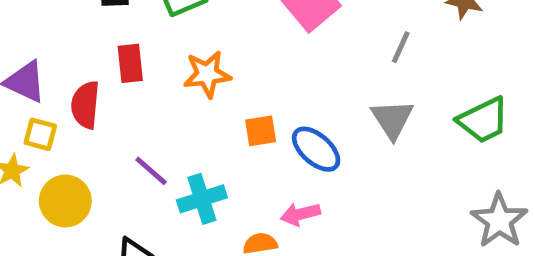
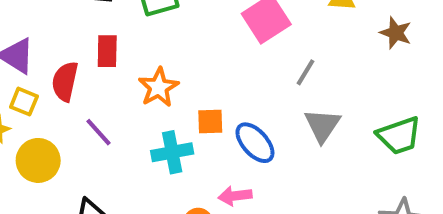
gray line: (401, 47) -> (305, 72), moved
orange star: (207, 74) -> (159, 87), moved, turned -30
purple line: (151, 171) -> (98, 132), moved
cyan cross: (202, 199) -> (172, 152), moved

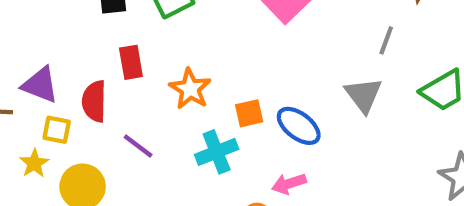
gray line: (305, 72) -> (386, 40), moved

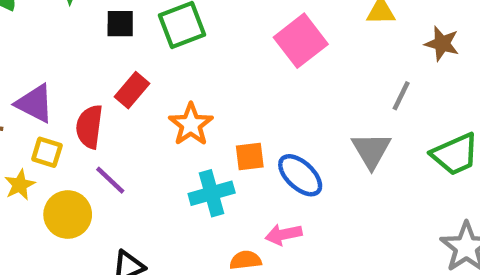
red rectangle: (131, 62) -> (132, 90), turned 44
purple line: (138, 146) -> (110, 180), moved

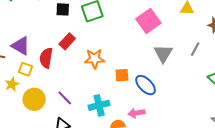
orange star: (191, 124) -> (95, 59), turned 30
gray triangle: (371, 150) -> (163, 53), moved
purple line: (110, 180) -> (65, 98), moved
cyan cross: (212, 193) -> (99, 105), moved

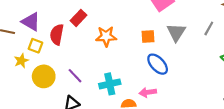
orange square: (122, 75) -> (148, 36), moved

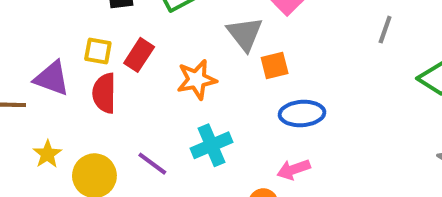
gray triangle: (176, 32) -> (245, 34), moved
yellow square: (35, 46) -> (98, 51), moved
blue ellipse: (158, 64) -> (302, 114), turned -40
cyan cross: (110, 84) -> (212, 145), moved

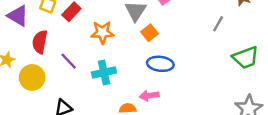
orange square: (275, 65) -> (150, 33), turned -35
red semicircle: (104, 93) -> (40, 42), moved
purple line: (152, 164) -> (69, 61), moved

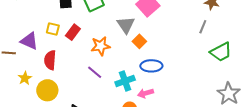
gray line: (218, 24) -> (203, 27), moved
purple line: (69, 61) -> (95, 72), moved
cyan cross: (104, 73) -> (125, 81), moved

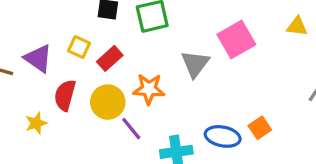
orange square: (139, 41) -> (260, 128), moved
yellow star: (25, 78) -> (36, 123), moved
yellow circle: (47, 90) -> (108, 102), moved

